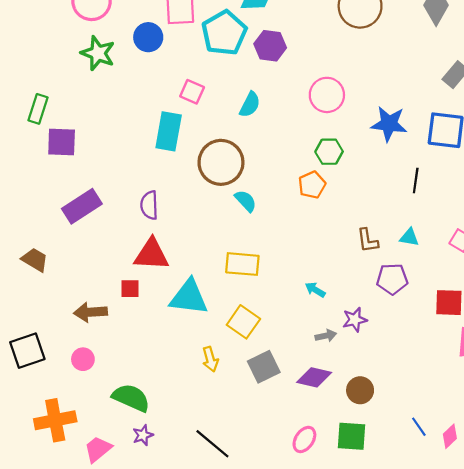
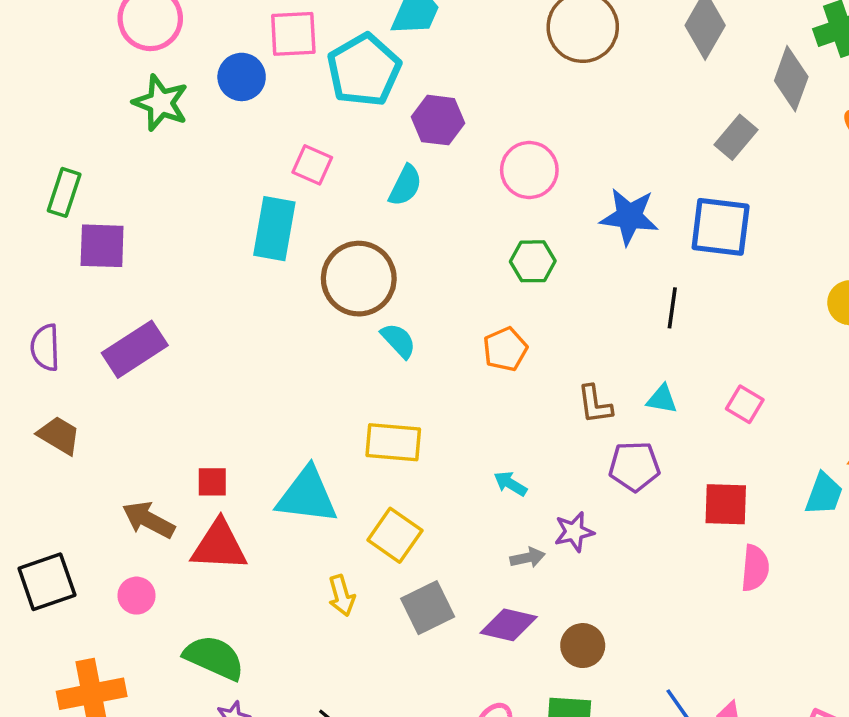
purple hexagon: (270, 46) -> (438, 120), moved
orange pentagon: (312, 185) -> (505, 349), moved
purple semicircle: (149, 205) -> (45, 347), moved
red triangle: (151, 254) -> (219, 546), moved
brown arrow: (90, 312) -> (149, 520), turned 32

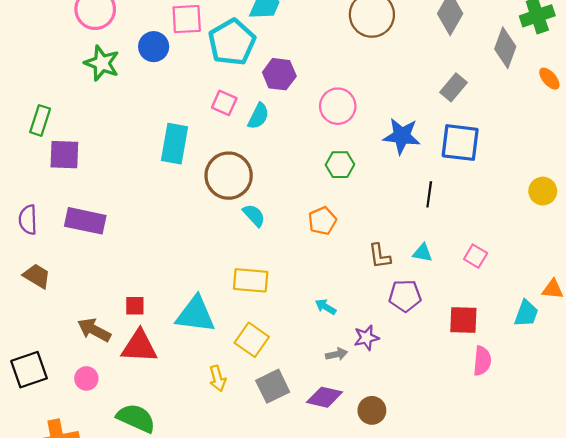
gray rectangle: (736, 137) -> (453, 87), moved
pink square: (312, 165) -> (224, 103), moved
purple rectangle: (135, 349) -> (85, 221), turned 45

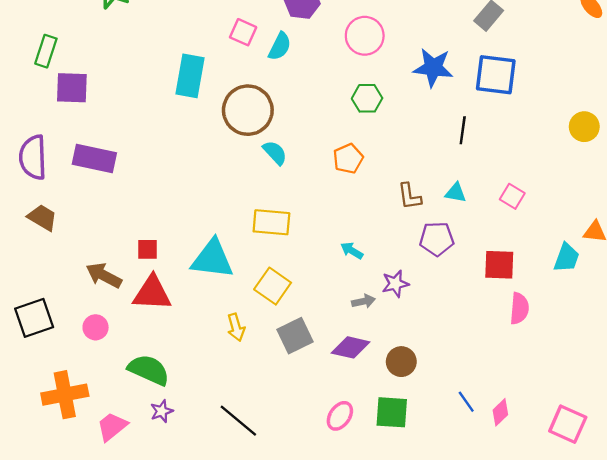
purple semicircle: (28, 220) -> (33, 157), size x1.4

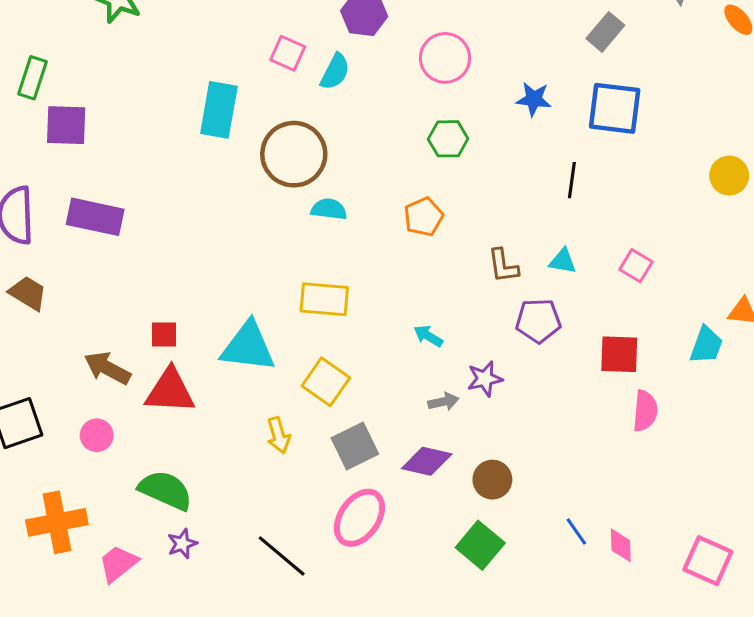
blue star: (433, 68) -> (534, 99), size x0.7
cyan semicircle: (275, 153) -> (329, 209), turned -40
green square: (392, 412) -> (480, 545), turned 36
pink diamond: (500, 412) -> (621, 545), turned -48
pink ellipse: (340, 416) -> (359, 518), moved, size x1.5

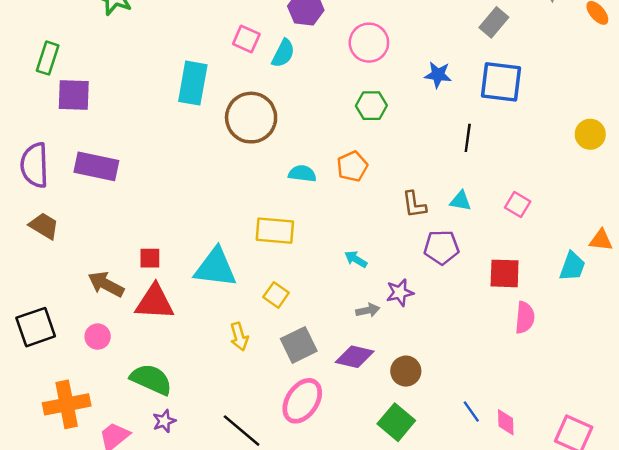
cyan semicircle: (329, 209) -> (302, 174), moved
yellow square: (326, 382) -> (276, 295), size x0.7

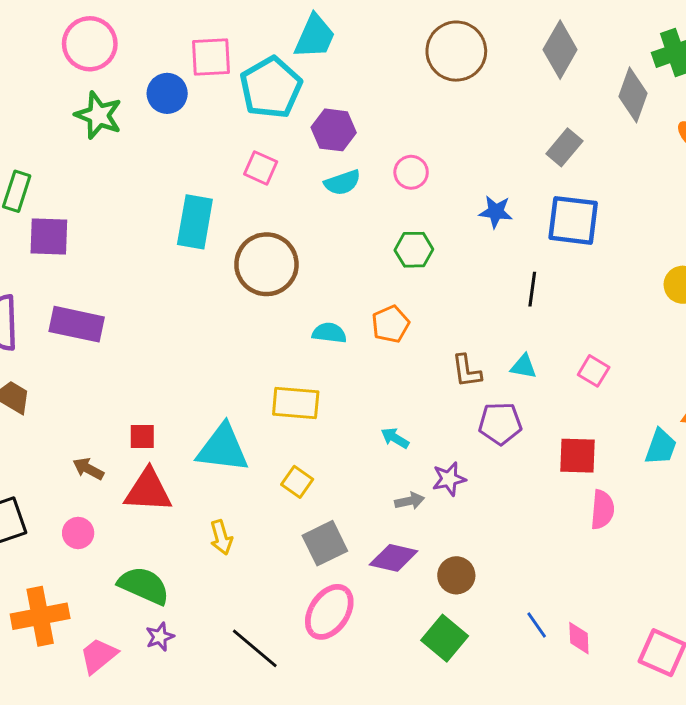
pink circle: (369, 43) -> (411, 172), size x0.7
cyan semicircle: (283, 53) -> (342, 182), moved, turned 44
brown arrow: (106, 284) -> (88, 469), size x0.7
yellow arrow: (239, 337) -> (221, 537), moved

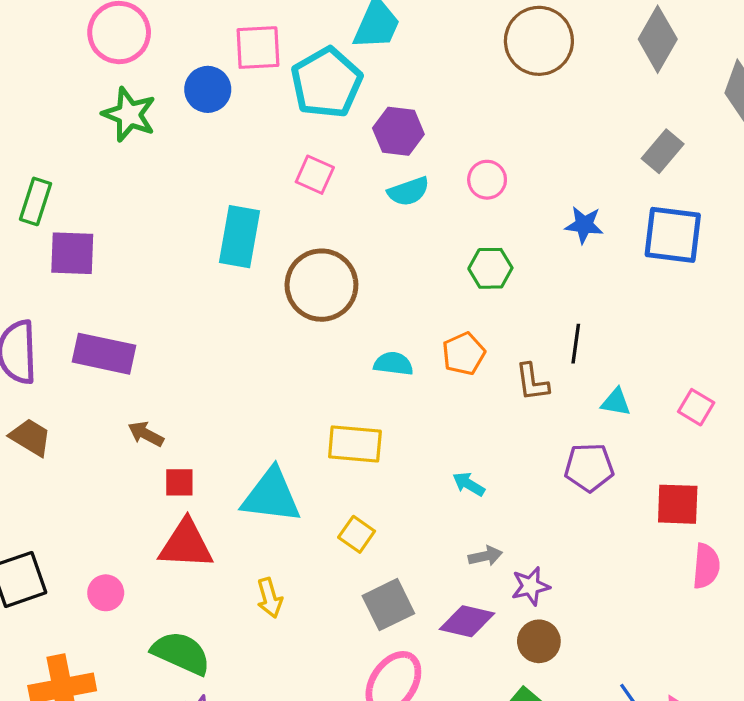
black line: (532, 289) -> (576, 344), moved
brown L-shape: (467, 371) -> (532, 382), moved
brown arrow: (88, 469) -> (146, 434), moved
purple star: (449, 479) -> (531, 586), moved

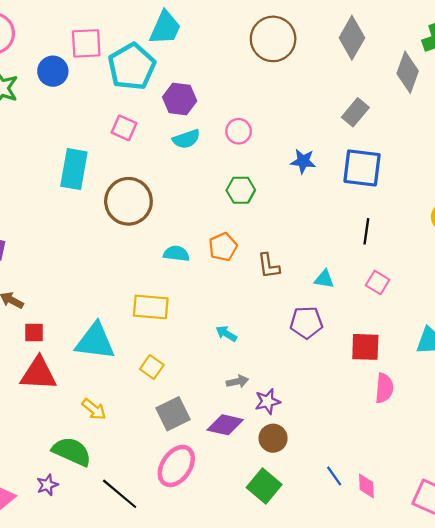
black line: (576, 344) -> (366, 231), moved
yellow arrow: (270, 598) -> (94, 409), turned -35
green semicircle: (181, 653) -> (72, 452), moved

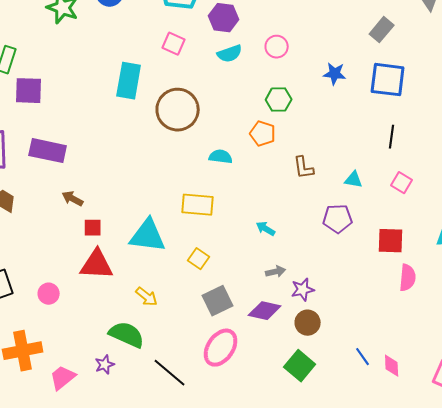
orange pentagon: (223, 247) -> (263, 134), moved, turned -30

